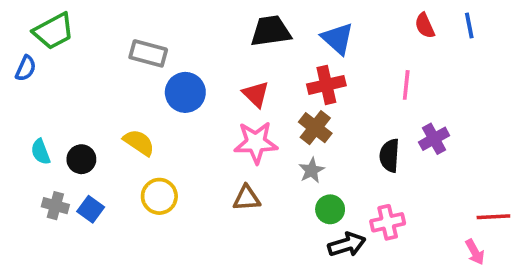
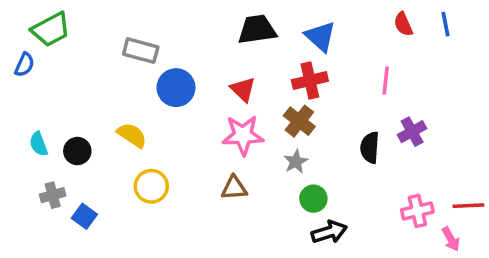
gray cross: (55, 206) -> (53, 195), turned -30
blue square: (91, 209) -> (84, 216), moved
pink cross: (388, 222) -> (417, 211), moved

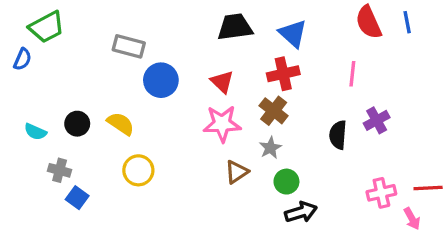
red semicircle: (403, 24) -> (369, 22), size x1.5
cyan semicircle: (39, 144) -> (35, 132), turned -45
black circle: (77, 151) -> (77, 124), moved
brown triangle: (234, 188) -> (237, 172), moved, turned -30
gray cross: (53, 195) -> (60, 170), moved, turned 30

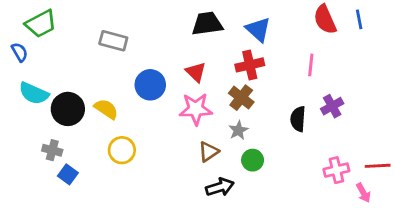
blue semicircle: (22, 59) -> (20, 52), turned -54
blue circle: (161, 80) -> (150, 85), moved
black circle: (77, 124) -> (68, 109), size x1.5
cyan semicircle: (35, 132) -> (34, 93), moved, size x1.5
black arrow: (301, 212) -> (220, 187), moved

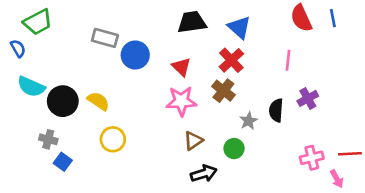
red cross: (250, 65) -> (231, 60), turned -30
blue circle: (150, 85) -> (135, 55), moved
gray star: (238, 130) -> (249, 121), moved

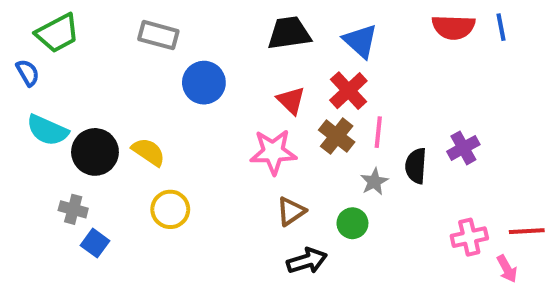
red semicircle: (301, 18) -> (453, 27), turned -64
gray rectangle: (105, 38) -> (158, 35), moved
pink line: (288, 60) -> (378, 132), moved
red triangle: (181, 67) -> (291, 100), moved

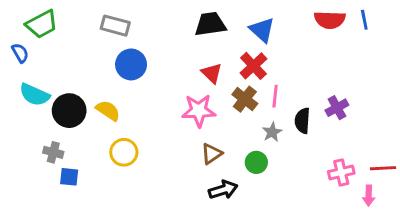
blue circle: (204, 83) -> (131, 64), moved
blue square: (95, 243) -> (69, 177), turned -30
pink arrow: (507, 269) -> (369, 196), turned 30

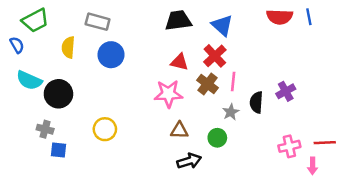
red triangle: (212, 73) -> (179, 62), turned -30
yellow semicircle: (108, 111) -> (68, 47), moved, turned -120
brown triangle: (212, 154) -> (179, 130), turned 36

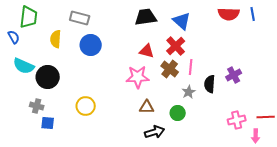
green trapezoid: (35, 20) -> (29, 17), turned -55

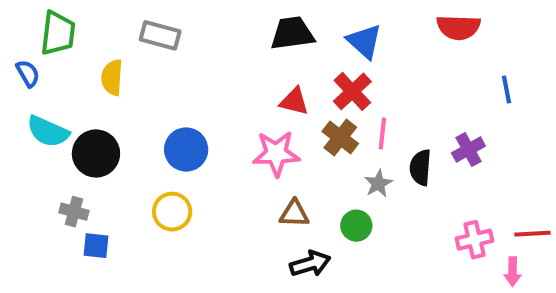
blue line: (253, 14) -> (507, 89), moved
blue circle: (91, 45) -> (186, 150), moved

